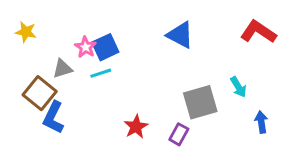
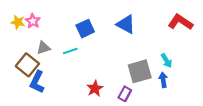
pink star: (85, 47) -> (33, 21), moved
blue square: (105, 47) -> (85, 29), moved
blue arrow: (261, 122) -> (163, 80), moved

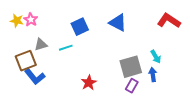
brown square: (27, 65) -> (26, 61), turned 30
blue L-shape: (37, 82) -> (35, 77), turned -65
purple rectangle: (125, 94) -> (132, 86), moved

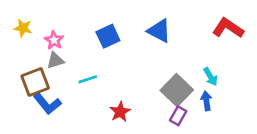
pink star: (31, 20) -> (54, 40), moved
cyan line: (66, 48) -> (88, 79), moved
gray square: (131, 67) -> (177, 90), turned -30

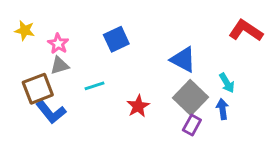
blue triangle: (159, 31) -> (183, 60), moved
red star: (120, 112) -> (138, 106), moved

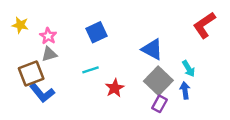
red L-shape: (246, 31) -> (204, 25), turned -68
cyan line: (95, 86) -> (90, 70), moved

